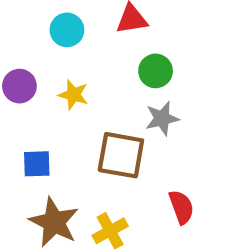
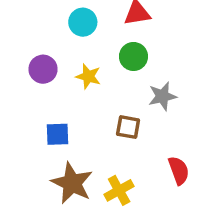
green circle: (156, 71) -> (133, 56), moved
brown square: (121, 155) -> (128, 127), size x0.6

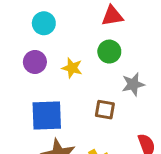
cyan circle: (83, 22) -> (44, 23), moved
blue square: (57, 134) -> (47, 116), size x1.6

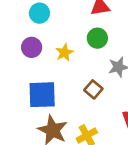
yellow star: (72, 68) -> (64, 53), turned 30
brown square: (105, 110) -> (93, 89), turned 30

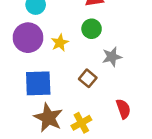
purple circle: (32, 47) -> (28, 38), size x1.5

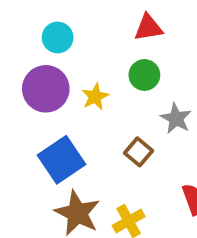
gray star: (112, 57) -> (176, 118), turned -30
blue square: (38, 83) -> (62, 160), turned -32

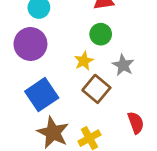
yellow star: (95, 97) -> (84, 61), moved
brown square: (138, 152) -> (96, 89), size x1.4

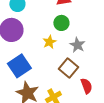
brown square: (96, 89) -> (68, 68), moved

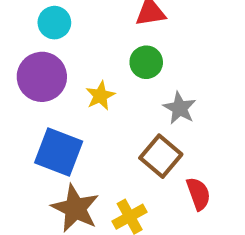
yellow star: (49, 42) -> (100, 96), moved
blue square: (19, 66) -> (59, 152), turned -35

